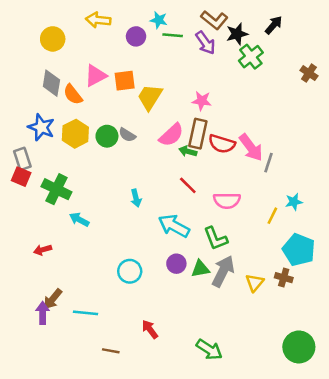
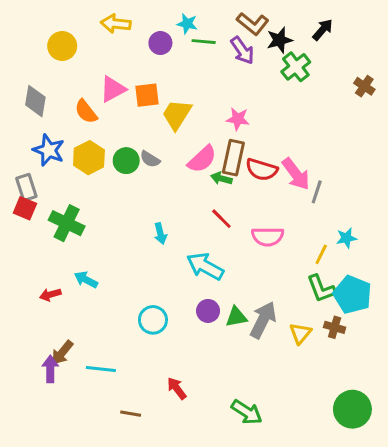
gray diamond: (51, 83) -> (35, 101), moved
cyan arrow: (79, 219) -> (86, 280), moved
green L-shape: (216, 238) -> (321, 289), moved

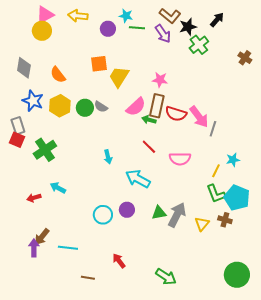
pink triangle: (113, 89) -> (45, 15), moved
green cross: (67, 223) -> (45, 150), turned 30
purple circle: (208, 311) -> (127, 210), moved

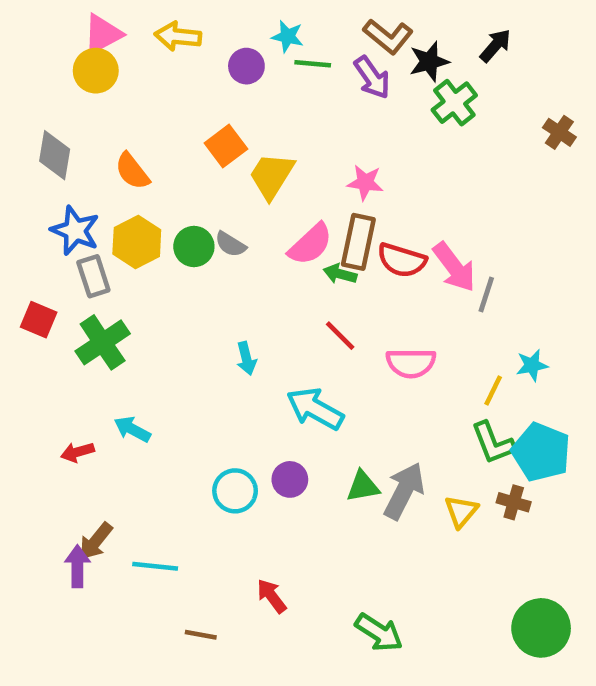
orange square: (99, 64) -> (226, 146), turned -30
gray rectangle: (18, 126) -> (93, 276), moved

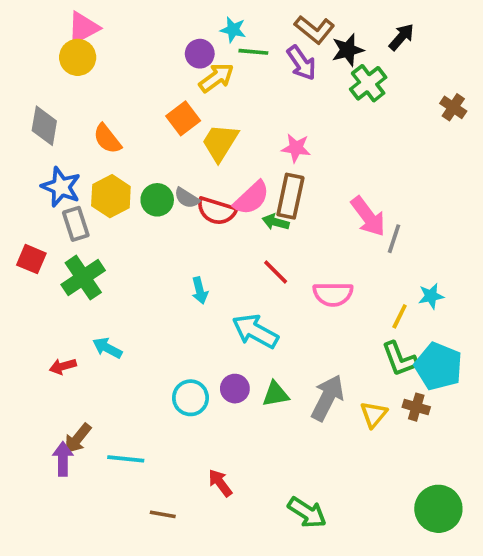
yellow arrow: (178, 36) -> (216, 78), moved, turned 138
red semicircle: (402, 260) -> (216, 211), moved
green triangle: (363, 486) -> (276, 394), moved

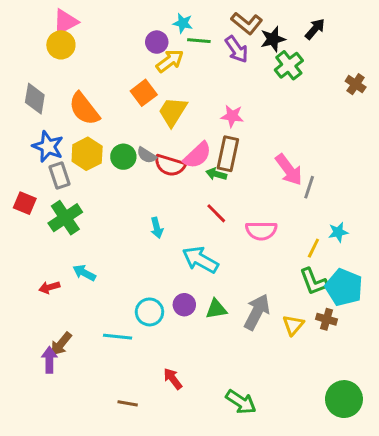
orange semicircle: (107, 139) -> (84, 109), size x1.4
cyan line: (126, 459) -> (118, 337), moved

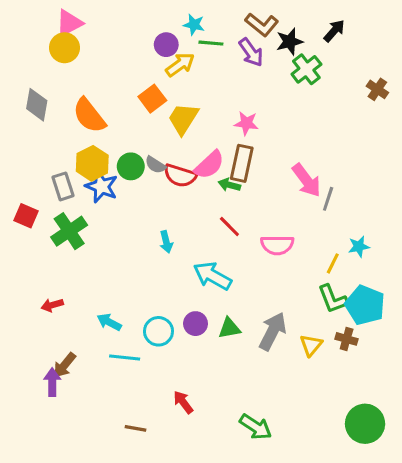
blue star: (48, 147) -> (101, 186), moved
cyan arrow: (84, 273) -> (109, 322), moved

